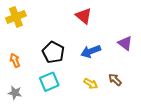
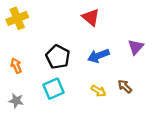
purple triangle: (125, 43) -> (136, 47), turned 35

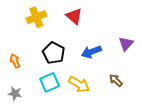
red triangle: (91, 17) -> (74, 16), moved
yellow cross: (17, 18) -> (36, 17), moved
yellow arrow: (98, 91) -> (79, 84), moved, size x1.5

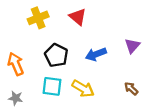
orange arrow: (15, 61) -> (16, 64), size x1.5
brown arrow: (116, 80) -> (131, 88), moved
cyan square: (50, 82) -> (52, 86), turned 30

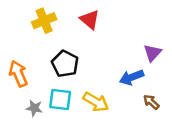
blue arrow: (96, 54) -> (132, 77), moved
gray star: (16, 98) -> (34, 108), moved

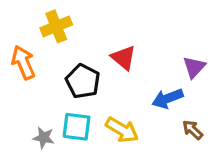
red triangle: (90, 19) -> (124, 58), moved
orange arrow: (18, 74) -> (23, 62), moved

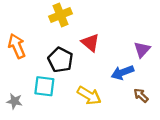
yellow cross: (56, 26) -> (60, 15), moved
cyan square: (77, 127) -> (44, 86), moved
gray star: (44, 138) -> (14, 101), moved

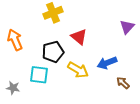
purple triangle: (142, 49) -> (127, 27), moved
black pentagon: (60, 60) -> (53, 52), turned 30
yellow arrow: (89, 95) -> (78, 70), moved

